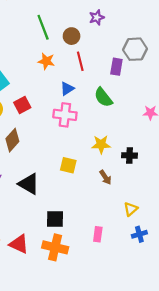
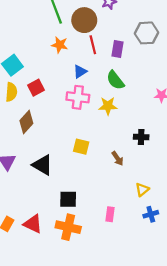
brown circle: (72, 36) -> (84, 20), size x1.5
purple rectangle: (116, 67) -> (118, 49), moved
yellow star: (101, 144) -> (108, 106), moved

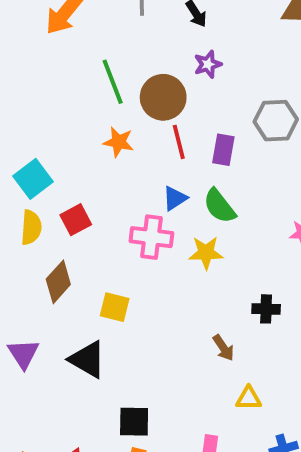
blue triangle: (80, 72) -> (175, 198), moved
yellow square: (81, 147) -> (115, 307), moved
yellow triangle: (142, 190) -> (249, 398), moved, turned 40

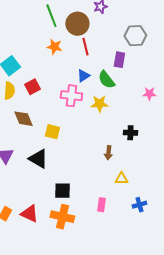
purple rectangle: (223, 150) -> (119, 60), moved
brown diamond: (58, 282) -> (23, 119), turned -65
brown arrow: (223, 348) -> (108, 153), turned 40

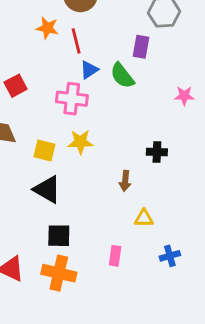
red line: (85, 47) -> (76, 41), moved
yellow star: (99, 104) -> (80, 142), moved
black triangle: (38, 159) -> (47, 189), moved

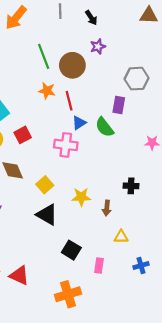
yellow star: (80, 142) -> (81, 197), moved
yellow square: (44, 151) -> (45, 185), turned 35
black square: (59, 236) -> (71, 250), moved, turned 30
orange cross: (59, 273) -> (68, 294), moved, turned -30

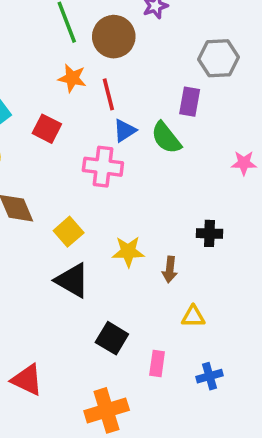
red square: (23, 135) -> (47, 129), moved, turned -35
blue cross: (141, 266) -> (209, 376), moved

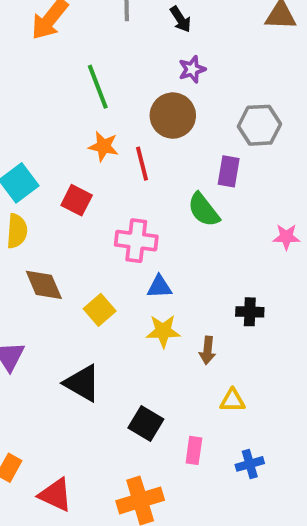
brown circle: (114, 37) -> (173, 116), moved
blue triangle: (125, 131) -> (159, 287), moved, turned 30
black triangle: (72, 280) -> (82, 383), moved
red triangle: (27, 380) -> (55, 495), moved

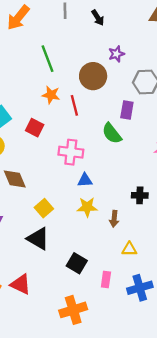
purple star: (192, 69) -> (116, 54), moved
yellow square: (100, 310) -> (44, 208), moved
blue cross: (250, 464) -> (140, 288), size x1.5
red triangle: (55, 495) -> (21, 284), moved

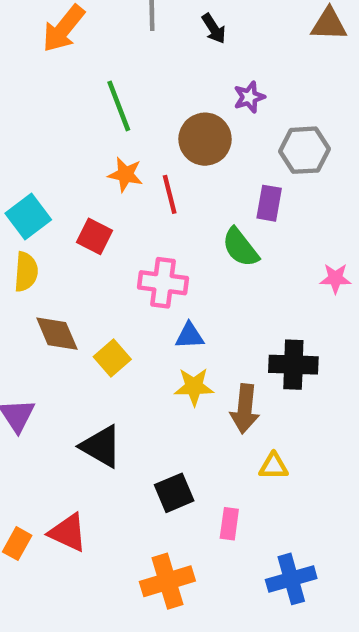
black cross: (140, 195) -> (293, 365), size x1.5
yellow square: (44, 208) -> (112, 358), moved
brown arrow: (114, 219) -> (245, 409), size x1.5
black square: (77, 263) -> (174, 493), turned 36
blue cross: (140, 288) -> (291, 579), moved

